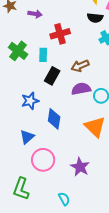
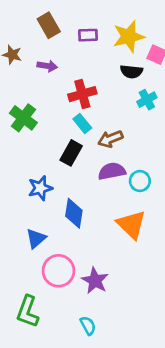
cyan rectangle: (43, 55) -> (82, 123), moved, turned -40
purple star: (80, 167) -> (95, 281), moved

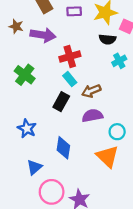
purple arrow: (47, 66) -> (43, 35), size x1.6
cyan circle: (140, 181) -> (117, 132), moved
blue star: (40, 188) -> (27, 128), moved, turned -30

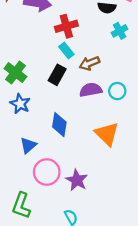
green cross: (25, 75) -> (15, 73), moved
cyan circle: (117, 132) -> (117, 91), moved

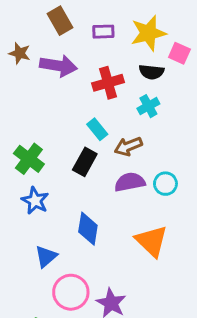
red cross: (66, 26) -> (108, 83), moved
cyan cross: (120, 31) -> (148, 106), moved

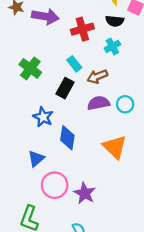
green cross: (29, 159) -> (30, 68), moved
blue star: (35, 201) -> (43, 117), moved

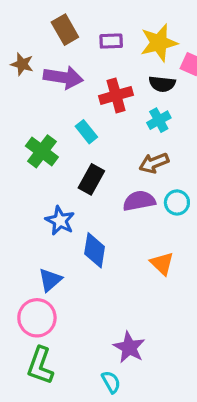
cyan rectangle: (74, 64) -> (86, 132), moved
brown arrow: (97, 77) -> (154, 163), moved
orange triangle: (115, 147) -> (162, 263), size x0.7
pink circle: (55, 185) -> (37, 318), moved
purple star: (85, 193) -> (129, 347), moved

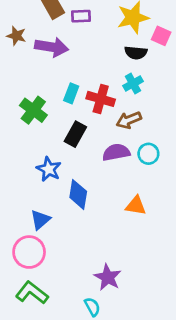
purple rectangle: (111, 41) -> (81, 16), moved
red cross: (116, 95) -> (101, 99), moved, turned 32
cyan rectangle: (86, 132) -> (71, 93), turned 60
orange triangle: (162, 263) -> (136, 206), turned -35
green L-shape: (40, 366) -> (32, 293), turned 108

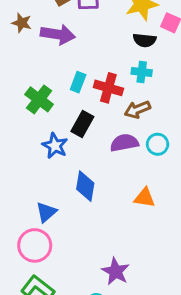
cyan cross: (133, 84) -> (142, 72), turned 36
blue star: (49, 169) -> (55, 146), moved

